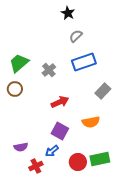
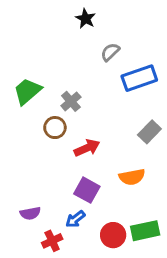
black star: (68, 13) -> (85, 19), moved
blue rectangle: (84, 62) -> (139, 78), moved
brown circle: (15, 89) -> (55, 128), moved

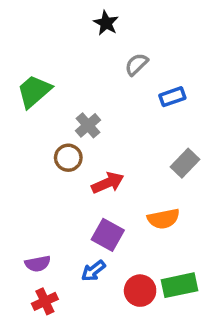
blue rectangle: (139, 78) -> (172, 97), size x0.6
green trapezoid: (27, 91) -> (34, 91), moved
red cross: (52, 241) -> (45, 301), moved

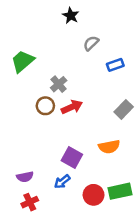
red arrow: (108, 183) -> (72, 107), moved

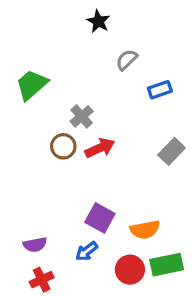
orange semicircle: (109, 147) -> (145, 230), moved

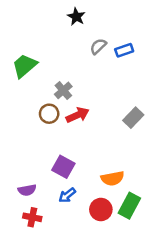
blue rectangle: (160, 90) -> (124, 50), moved
purple square: (100, 218) -> (63, 167), moved
green rectangle: (167, 265) -> (129, 206), turned -50
red cross: (42, 280) -> (32, 217), turned 36

